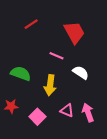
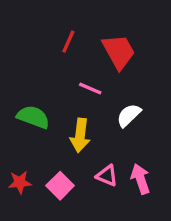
red line: (31, 24) -> (68, 42), moved, turned -32
white semicircle: (81, 73) -> (129, 115), turned -77
red star: (11, 106) -> (20, 182), moved

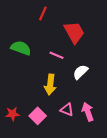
red line: (68, 42) -> (43, 13), moved
green semicircle: (33, 117) -> (21, 48), moved

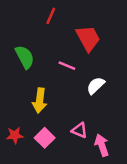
green semicircle: (21, 48) -> (25, 57), turned 42
yellow arrow: (50, 85) -> (40, 100), moved
pink arrow: (88, 112) -> (102, 145), moved

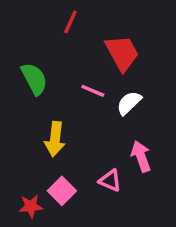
white semicircle: (96, 86) -> (129, 103), moved
red star: (15, 135) -> (31, 206), moved
pink arrow: (102, 145) -> (141, 156), moved

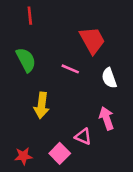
red line: (70, 22) -> (30, 16), moved, turned -30
white semicircle: (129, 103) -> (109, 78), moved, turned -66
pink square: (62, 191) -> (60, 153), moved

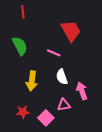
white semicircle: (109, 78) -> (62, 77), moved
pink triangle: (83, 137) -> (64, 105), turned -32
red star: (23, 156) -> (23, 112), moved

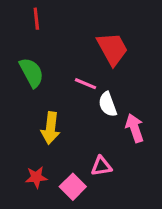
white semicircle: (62, 77) -> (108, 104), moved
pink arrow: (82, 91) -> (135, 128), moved

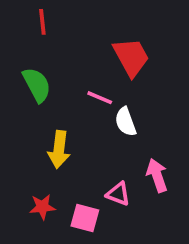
pink arrow: (135, 128) -> (157, 175), moved
pink triangle: (101, 166) -> (118, 194), turned 30
pink square: (73, 187) -> (85, 218), turned -30

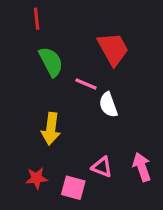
green semicircle: (37, 85) -> (51, 62), moved
pink arrow: (157, 175) -> (142, 167), moved

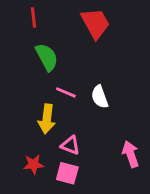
red trapezoid: (113, 49) -> (95, 23), moved
pink line: (86, 84) -> (66, 92), moved
pink triangle: (102, 167) -> (70, 145), moved

